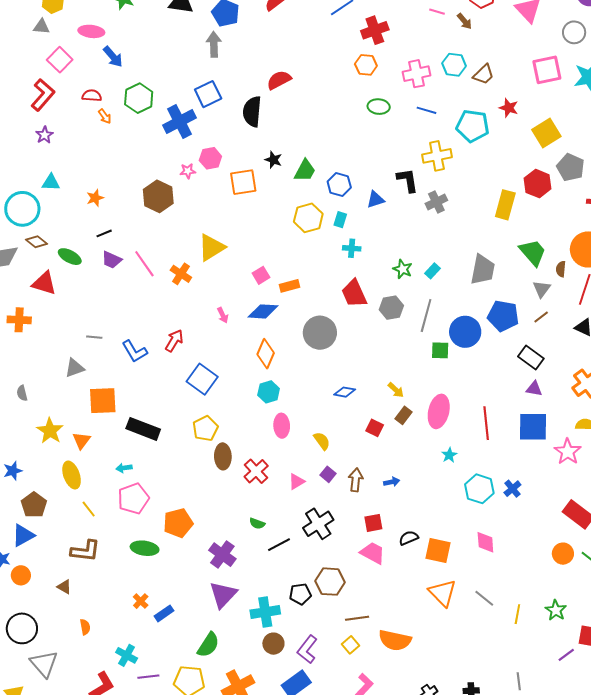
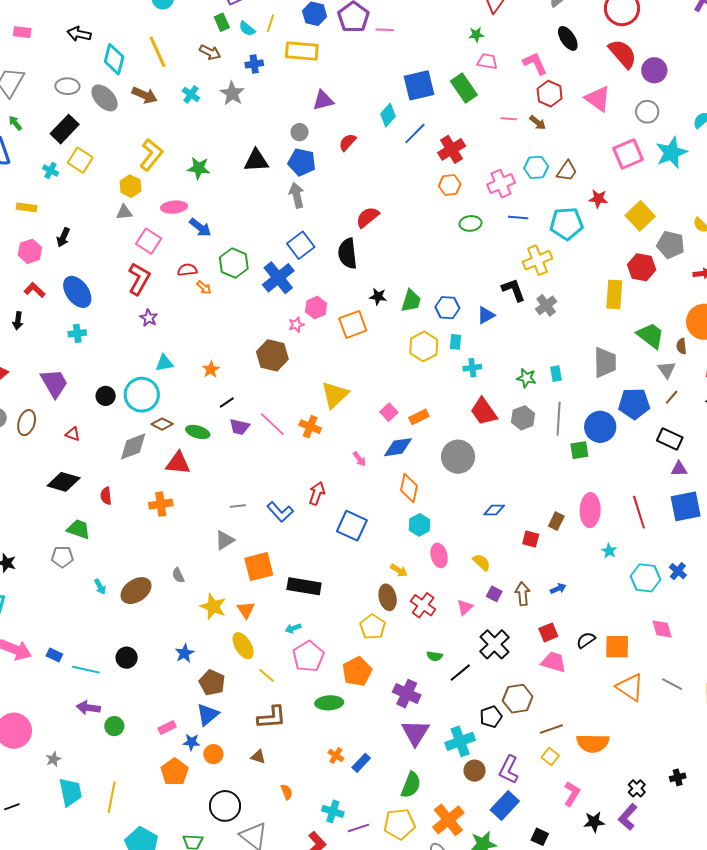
cyan rectangle: (433, 271) -> (556, 374), turned -42
yellow arrow: (396, 390) -> (399, 570), moved
yellow pentagon: (205, 428) -> (373, 627), moved

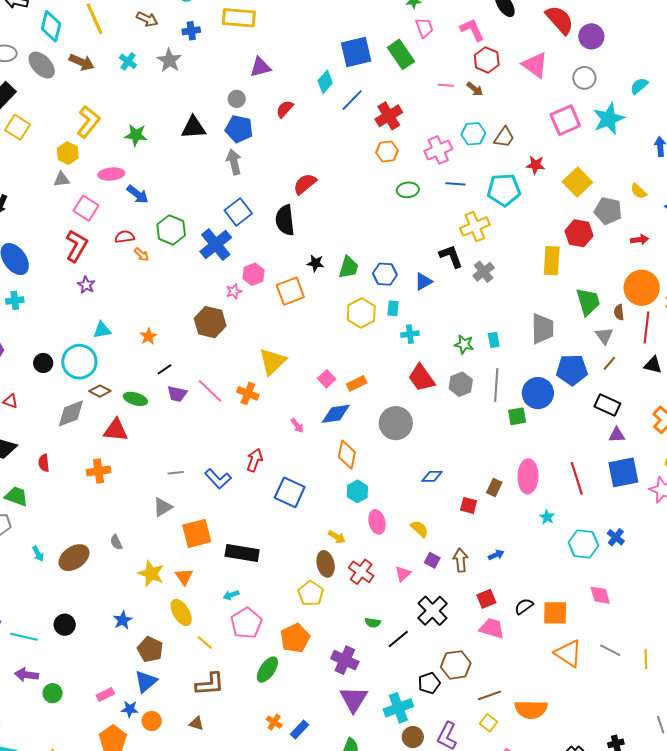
pink trapezoid: (487, 61) -> (424, 28), turned 60
green trapezoid: (651, 336) -> (588, 302), turned 36
green ellipse: (329, 703) -> (267, 670), turned -52

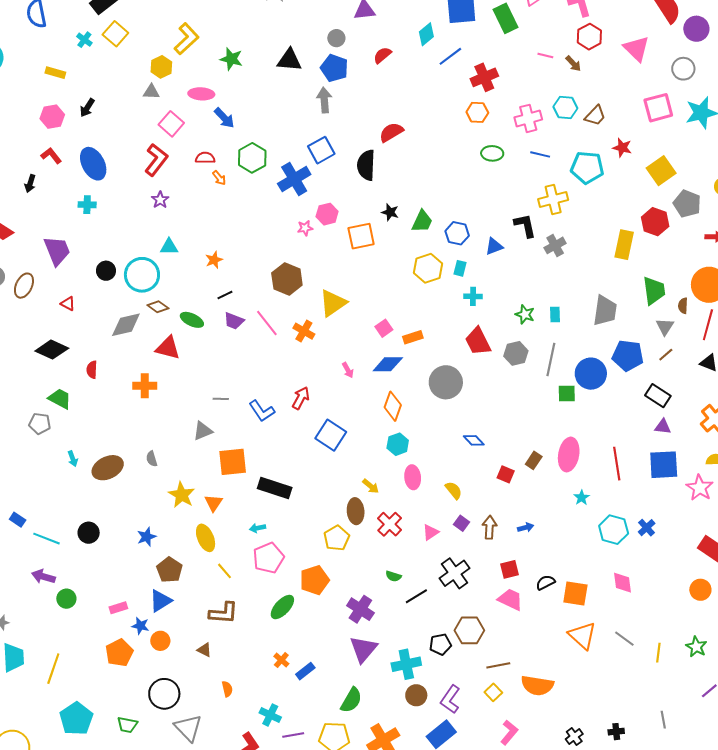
brown hexagon: (210, 322) -> (287, 279), moved
blue diamond: (432, 476) -> (474, 440), turned 40

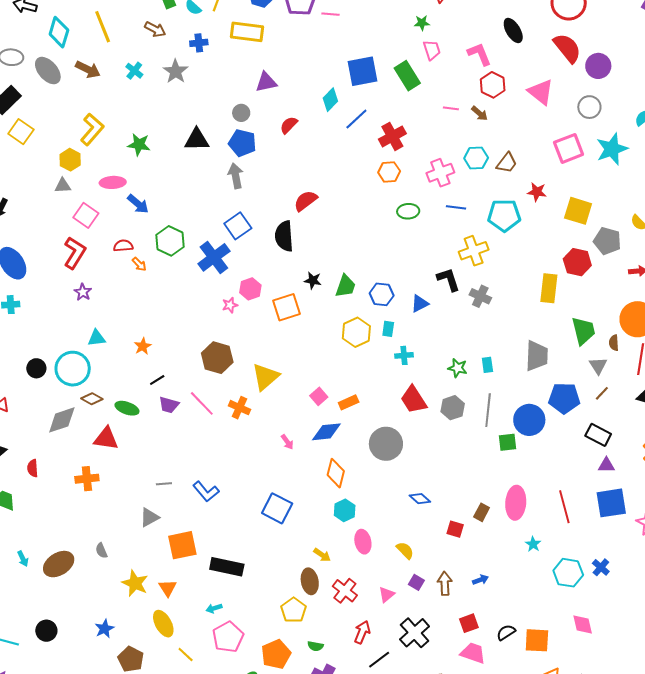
yellow square: (661, 171) -> (578, 211), turned -32
gray cross: (555, 245) -> (480, 296), turned -30
red arrow: (301, 398) -> (362, 632), moved
green semicircle: (393, 576) -> (315, 646), moved

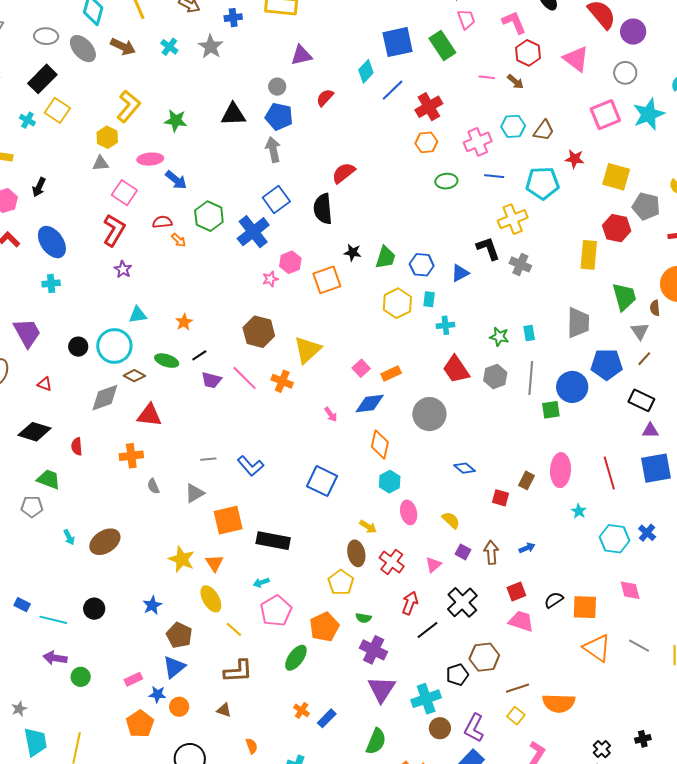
green ellipse: (127, 408) -> (167, 361), moved
gray semicircle: (101, 551) -> (153, 486), moved

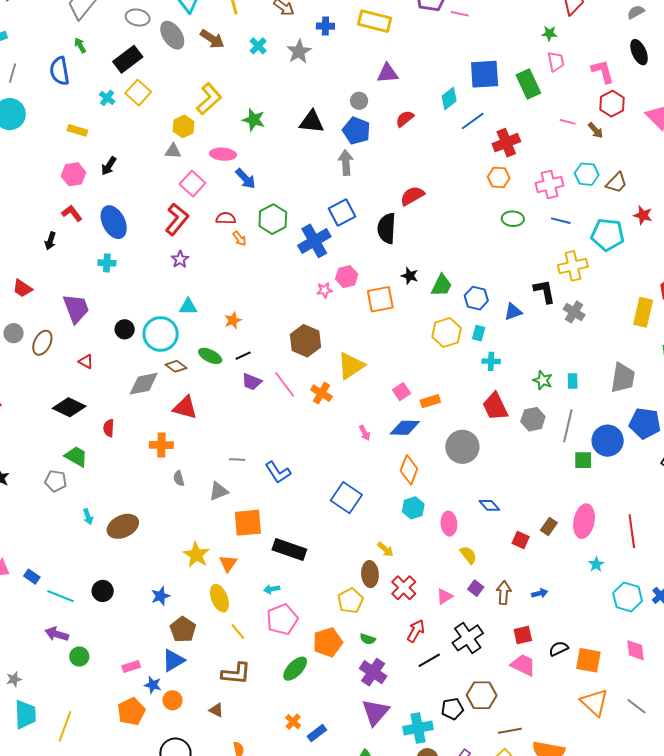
pink ellipse: (409, 512) -> (449, 524), moved

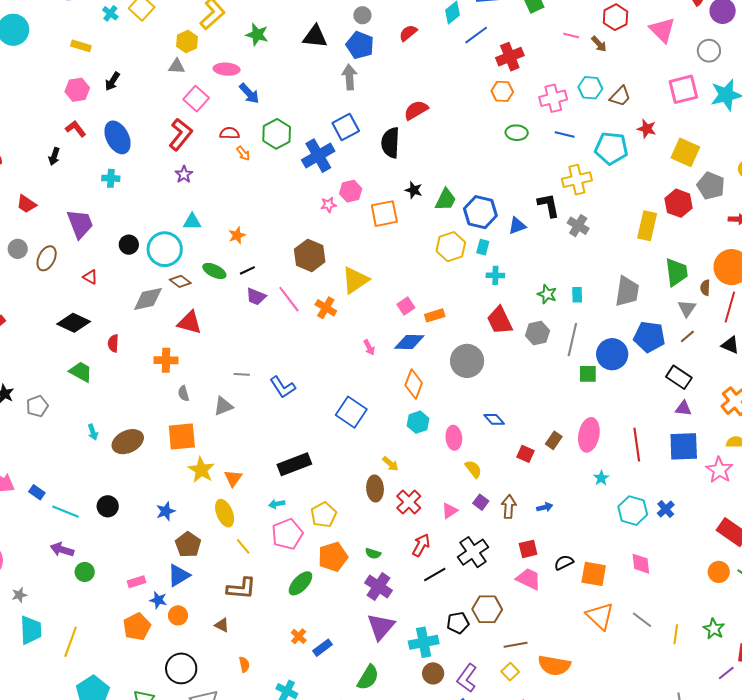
blue hexagon: (476, 298) -> (480, 212), size x1.4
gray pentagon: (56, 481) -> (37, 406), moved, turned -30
orange square: (248, 523) -> (182, 436), moved
black rectangle: (289, 550) -> (294, 464), turned -40
yellow pentagon: (350, 601) -> (324, 515), moved

